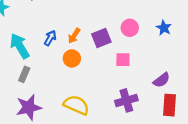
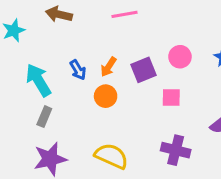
blue arrow: (50, 38) -> (78, 70), turned 119
purple cross: (126, 100) -> (176, 150), turned 30

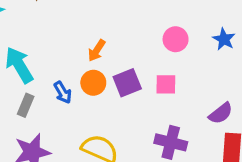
blue arrow: (78, 70) -> (63, 92), moved
purple square: (144, 70) -> (127, 83), moved

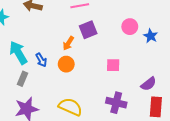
pink circle: (176, 39) -> (130, 27), moved
purple square: (127, 83) -> (88, 30), moved
blue arrow: (63, 92) -> (41, 60), moved

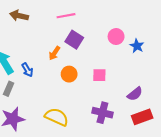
purple square: (88, 30) -> (74, 40), turned -36
orange circle: (66, 64) -> (69, 74), moved
red rectangle: (156, 107) -> (142, 117), turned 66

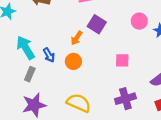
orange circle: (69, 74) -> (73, 61), moved
purple cross: (102, 113) -> (125, 99), turned -30

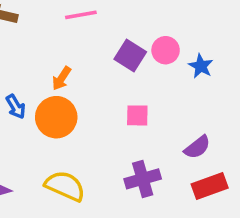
purple square: (97, 24) -> (130, 55), moved
orange circle: (73, 61) -> (56, 117), size x1.5

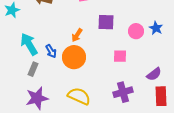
pink circle: (166, 50) -> (136, 31), moved
purple square: (130, 55) -> (106, 22), moved, turned -30
red rectangle: (210, 186) -> (161, 96), turned -72

